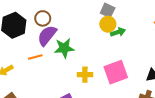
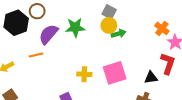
brown circle: (43, 18) -> (37, 11), moved
green star: (64, 48) -> (75, 27), moved

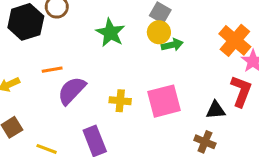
green star: (75, 27) -> (110, 33), turned 30
orange cross: (162, 28) -> (235, 40), size x1.5
purple semicircle: (48, 34) -> (72, 91), moved

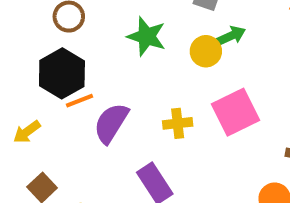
black hexagon: (26, 22) -> (62, 73), moved
yellow circle: (159, 32) -> (206, 51), moved

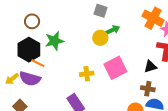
green star: (147, 36) -> (54, 41), moved, turned -30
orange line: (80, 101) -> (38, 63), turned 48
purple semicircle: (111, 123) -> (30, 79), moved, turned -105

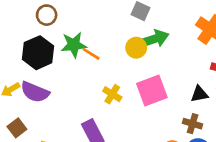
green arrow: (113, 30) -> (154, 39), size x1.5
orange line: (38, 63) -> (91, 54), moved
yellow cross: (87, 74) -> (112, 94), turned 32

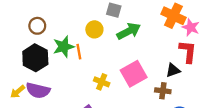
yellow circle: (136, 48) -> (94, 29), moved
orange line: (91, 54) -> (79, 52), turned 56
brown cross: (193, 124) -> (163, 91), moved

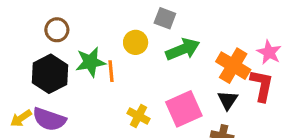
orange cross: (173, 16) -> (233, 66), moved
black triangle: (173, 70) -> (228, 100), moved, turned -42

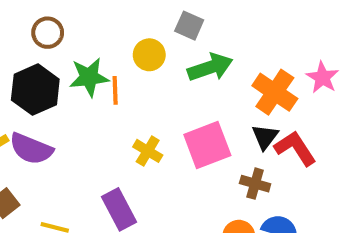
red L-shape: (262, 85) -> (295, 148), moved, turned -48

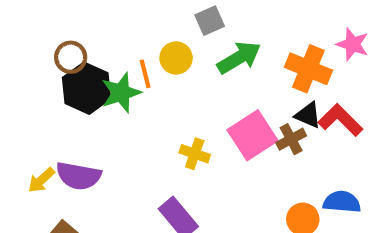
gray square: (189, 26) -> (210, 21), turned -36
black hexagon: (35, 90) -> (87, 88), moved
orange line: (115, 90) -> (145, 74), moved
black triangle: (265, 137) -> (308, 115), turned -32
brown cross: (255, 184) -> (291, 139), moved, turned -32

